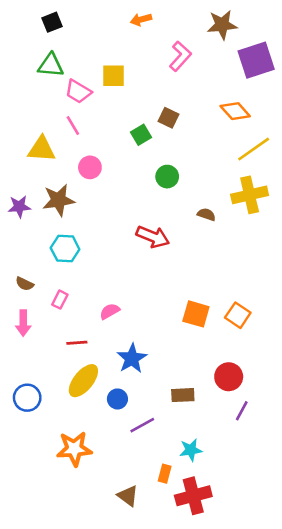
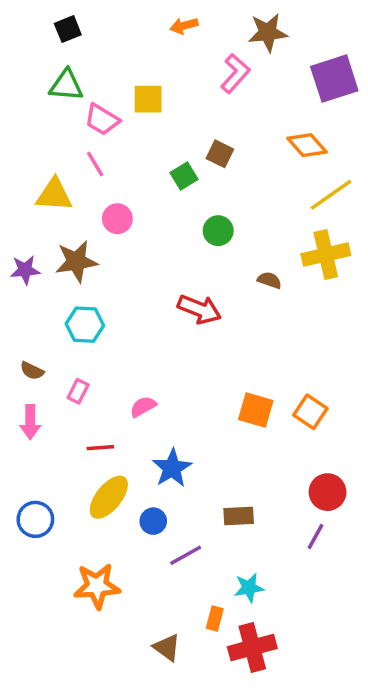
brown star: (222, 25) -> (268, 32), moved
red circle: (229, 377) -> (328, 492), moved

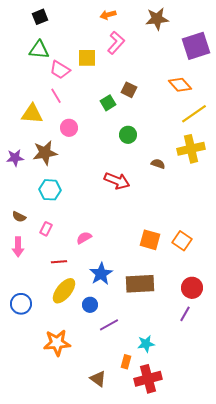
pink L-shape: (235, 73) -> (116, 43), moved
brown rectangle: (239, 516) -> (140, 284), moved, size x1.6

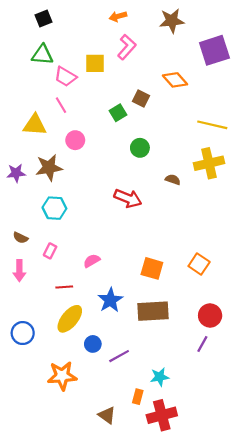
orange diamond: (180, 85) -> (175, 80), moved
yellow line: (194, 114) -> (212, 125), turned 48
orange square: (150, 240) -> (152, 268), moved
blue circle: (90, 305) -> (93, 344), moved

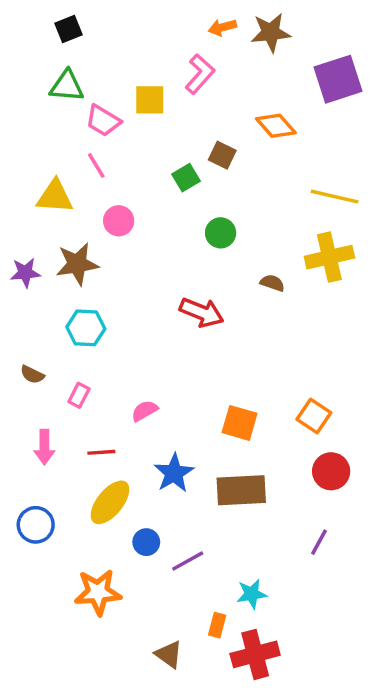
orange arrow: (118, 16) -> (222, 27), moved
pink arrow: (19, 271) -> (44, 447), moved
red circle: (210, 315) -> (331, 471), moved

